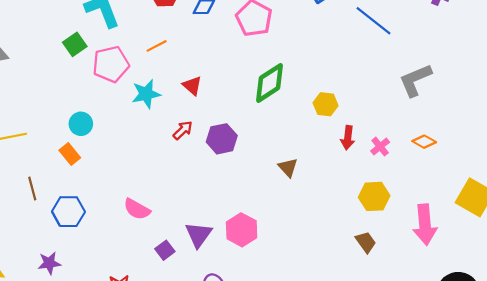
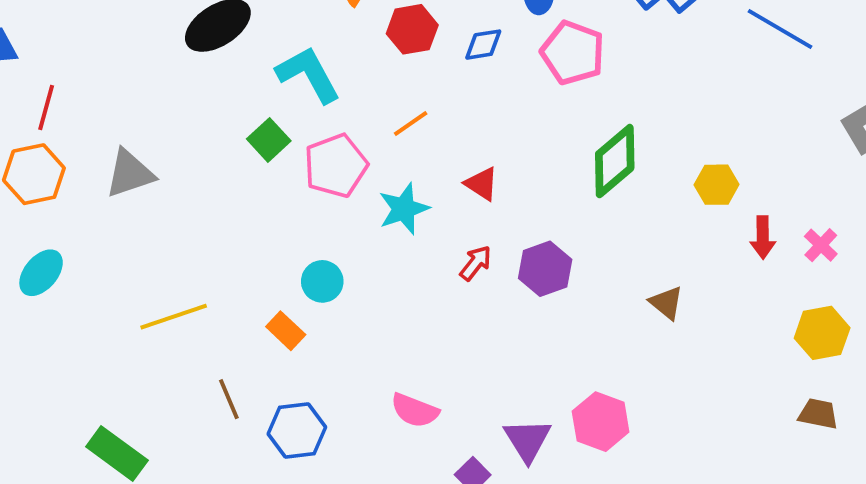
cyan circle: (81, 124) -> (322, 281), moved
brown trapezoid: (366, 242) -> (818, 414), turned -35

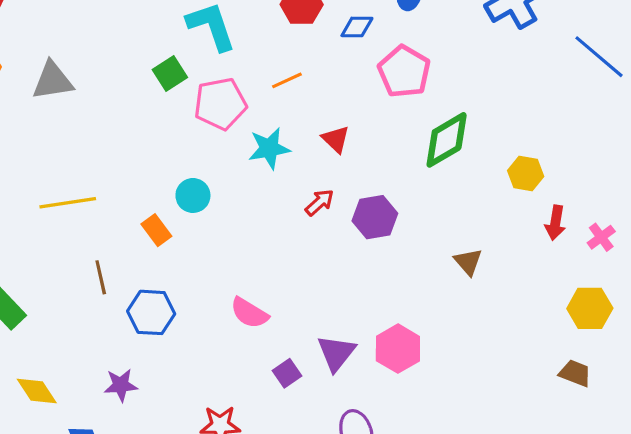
pink pentagon: (573, 53) -> (404, 72), moved

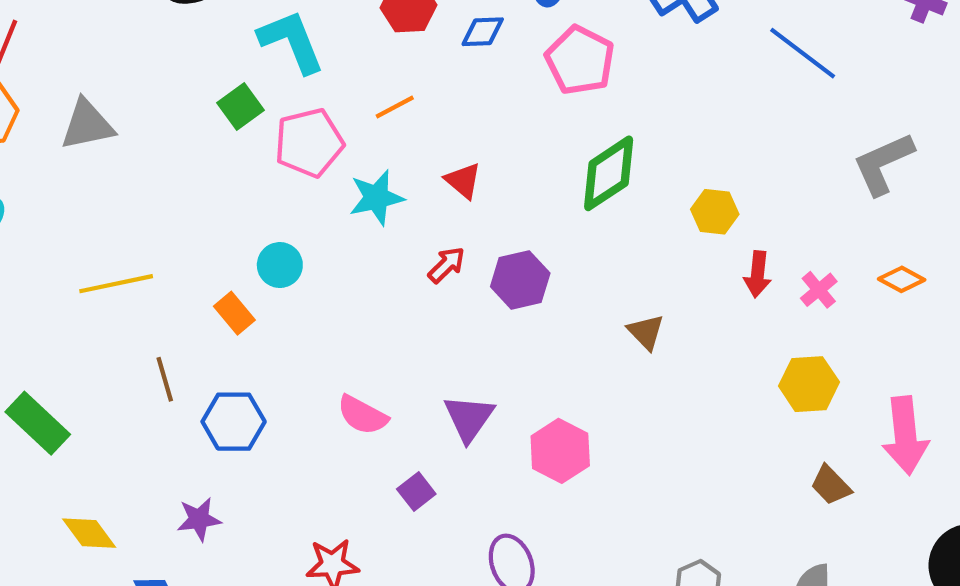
pink pentagon: (404, 72) -> (580, 60), moved
purple triangle: (336, 353) -> (469, 418), moved
brown trapezoid: (575, 373) -> (831, 485), moved, turned -152

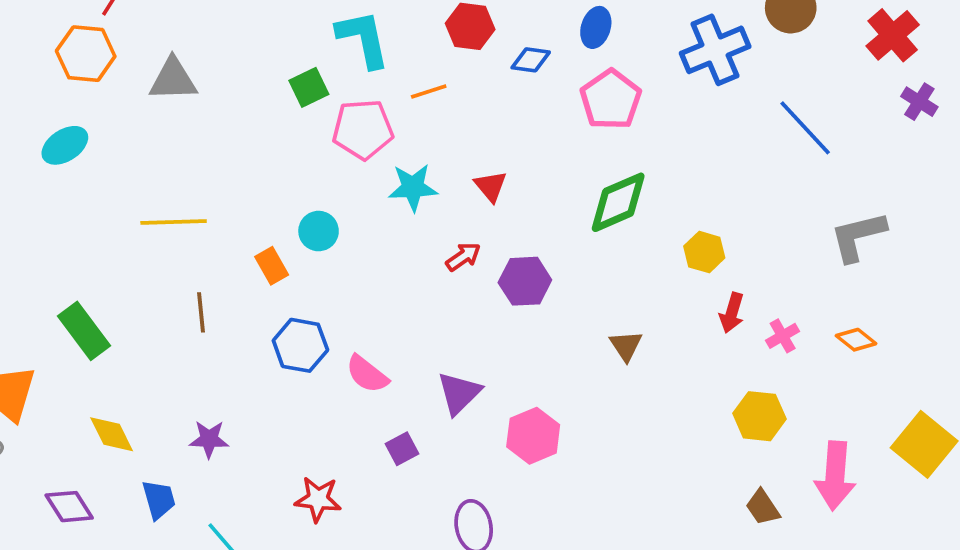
orange line: (395, 107) -> (429, 91), moved
blue hexagon: (234, 422) -> (300, 345), moved

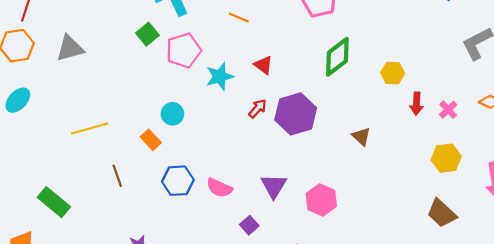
orange line: (429, 91) -> (239, 18), moved, turned 54
purple hexagon: (525, 281) -> (296, 114), size x1.4
brown trapezoid: (763, 507) -> (442, 213), moved, size x1.4

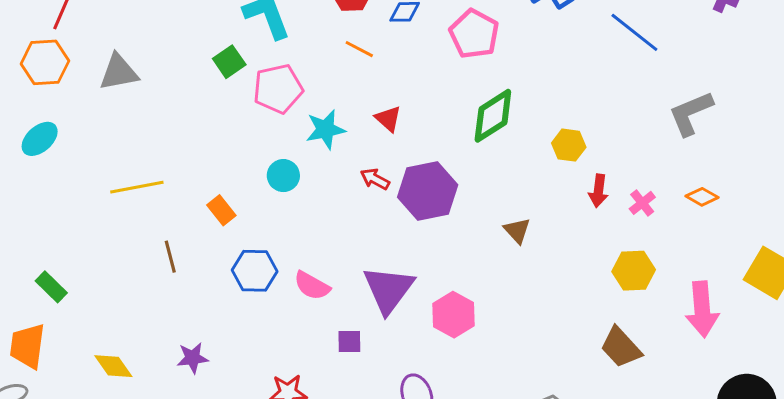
red arrow: (258, 109) -> (375, 179), turned -108
cyan circle: (172, 114) -> (283, 176), moved
purple triangle: (274, 186) -> (388, 289), size x1.4
green rectangle: (54, 202) -> (51, 287), moved, size x0.7
purple square: (249, 225) -> (349, 341), turned 36

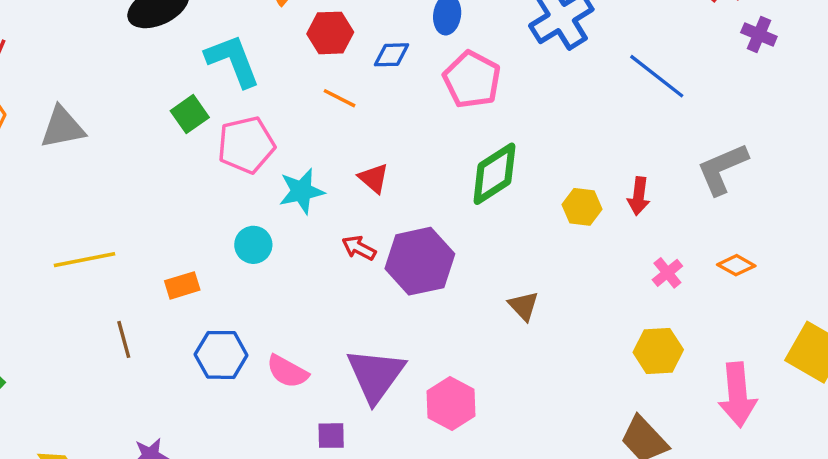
red arrow: (598, 191) -> (639, 196), moved
orange rectangle: (221, 210) -> (182, 285), turned -68

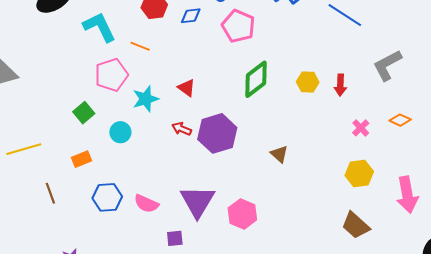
orange line: (340, 98) -> (140, 46), moved
green square: (190, 114) -> (84, 113), moved
yellow hexagon: (582, 207) -> (308, 82), moved

